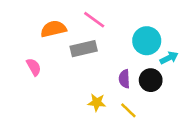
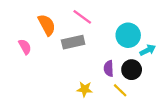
orange semicircle: (53, 29) -> (47, 25), turned 75
pink semicircle: (34, 67) -> (25, 47), moved
yellow line: (128, 110) -> (120, 90), moved

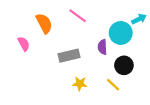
gray rectangle: (73, 42) -> (69, 56), moved
cyan arrow: (148, 50) -> (139, 19), moved
purple semicircle: (109, 69) -> (102, 47), moved

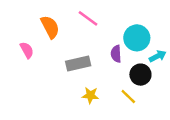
cyan arrow: (139, 19) -> (158, 56), moved

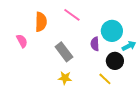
orange semicircle: (50, 27) -> (41, 22), turned 30
gray rectangle: (78, 64) -> (64, 52), turned 66
yellow star: (90, 95) -> (65, 78), moved

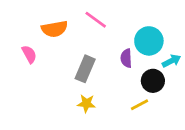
orange semicircle: (41, 22) -> (54, 29), turned 78
gray rectangle: (64, 52) -> (85, 69), turned 60
yellow line: (105, 79) -> (140, 105), turned -72

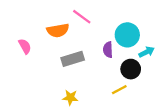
orange semicircle: (54, 29) -> (58, 30), moved
gray rectangle: (85, 69) -> (73, 59), turned 50
yellow star: (86, 103) -> (70, 97), moved

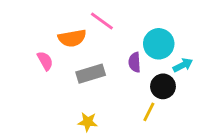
pink semicircle: (25, 46) -> (45, 61), moved
yellow line: (119, 90) -> (149, 112), turned -35

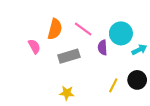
pink line: (102, 21) -> (83, 29), moved
orange semicircle: (72, 38) -> (55, 29), turned -66
black circle: (163, 86) -> (137, 80), moved

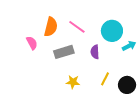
purple semicircle: (103, 47) -> (95, 52), moved
black circle: (137, 80) -> (127, 85), moved
yellow star: (67, 93) -> (73, 82), moved

